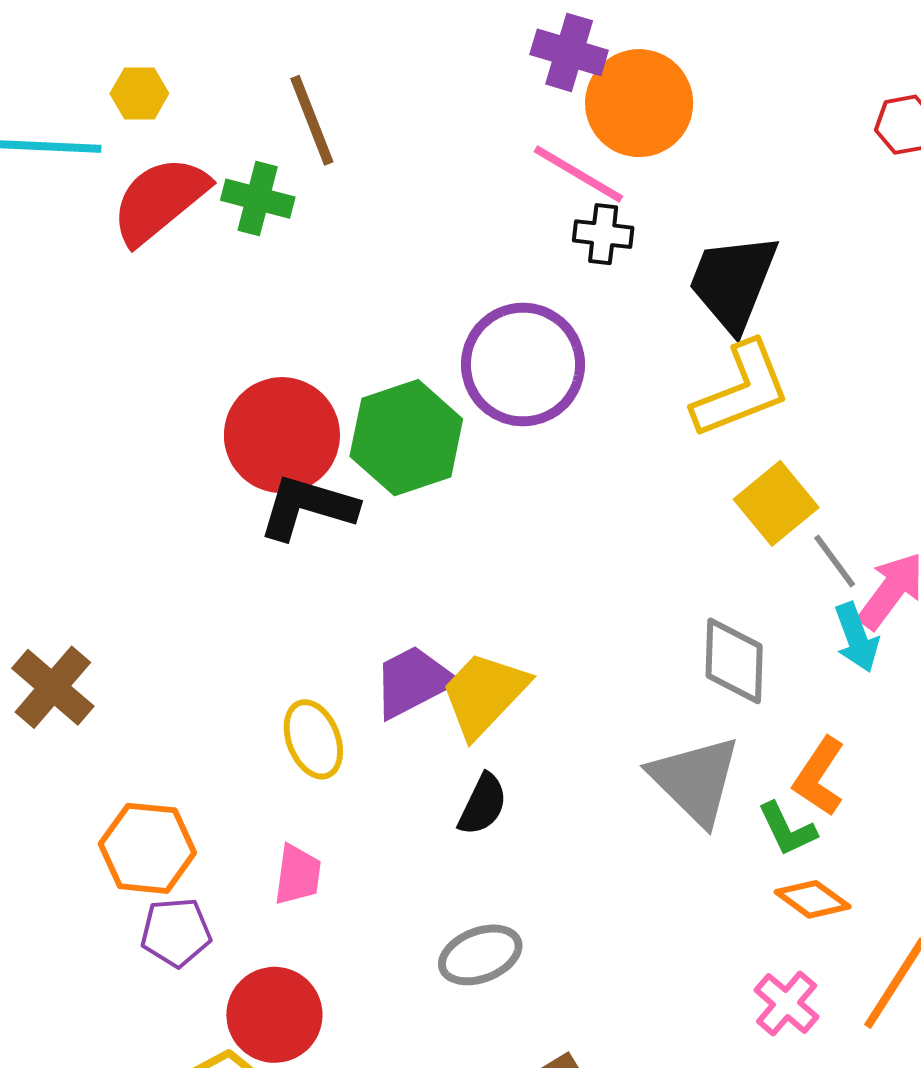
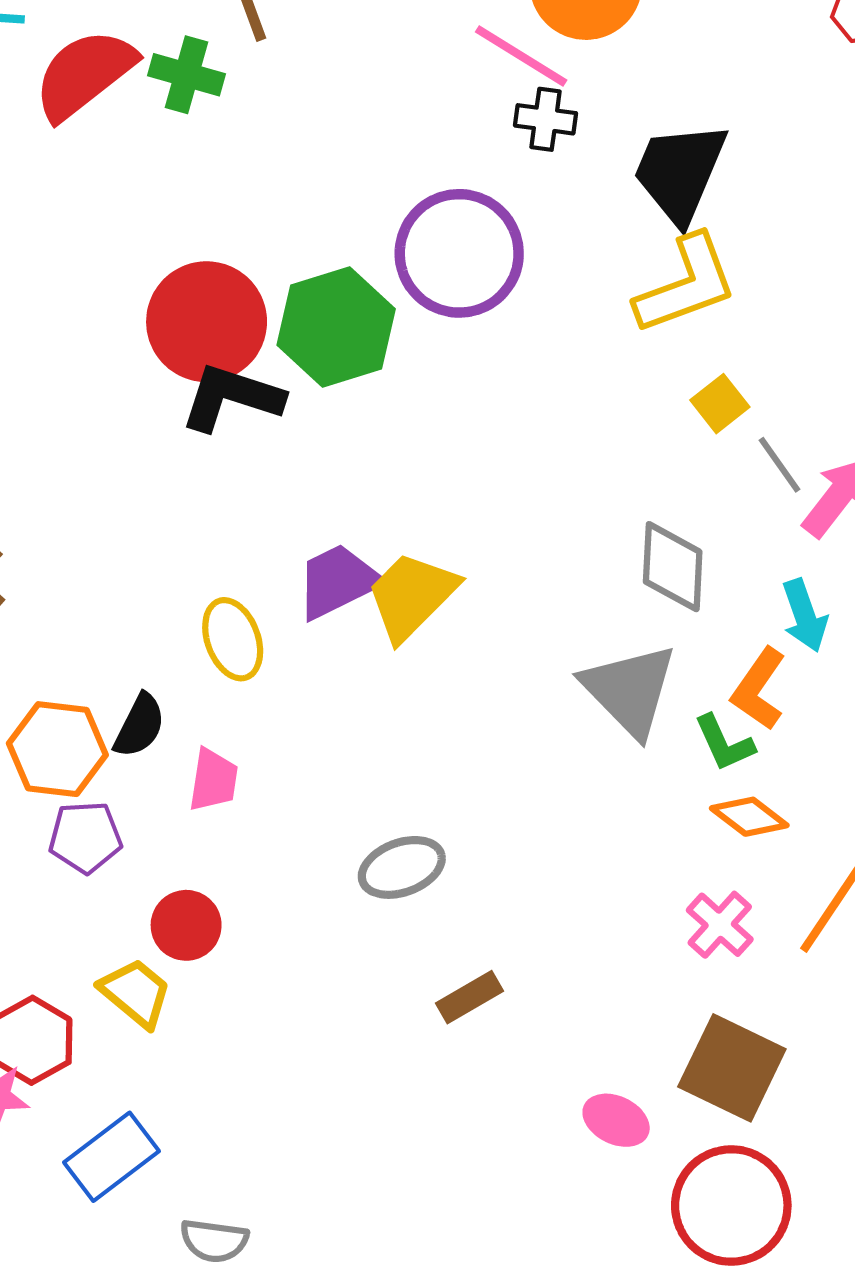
yellow square: (776, 503) -> (720, 404), size x0.7
cyan arrow: (857, 637) -> (805, 616), moved
black semicircle: (483, 804) -> (140, 726), moved
red circle: (274, 1015) -> (186, 925), size x0.7

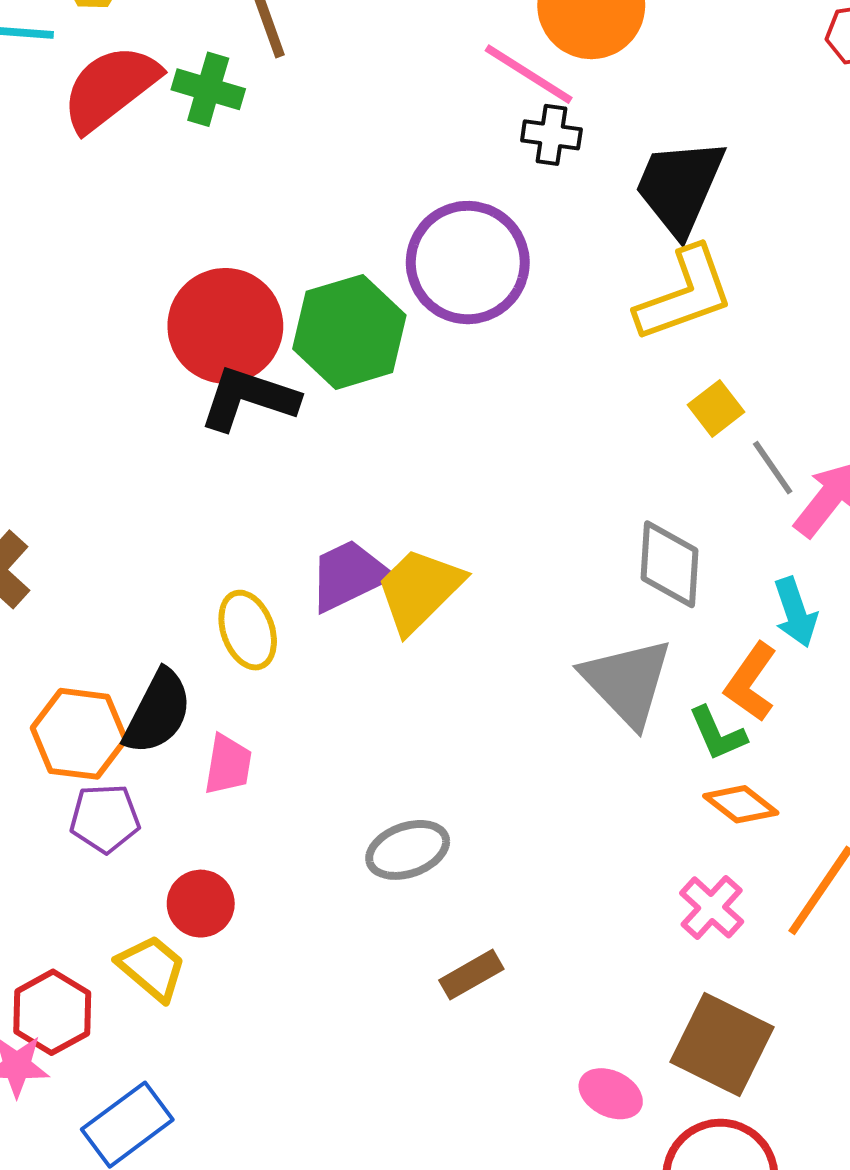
black semicircle: (140, 726) -> (158, 712), size x1.4

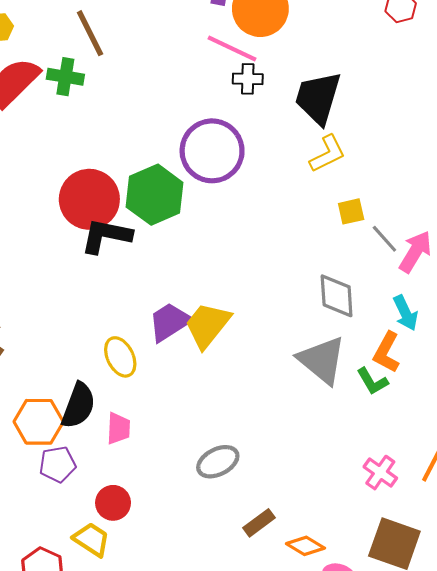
yellow L-shape: (685, 294) -> (327, 154), size x0.7
yellow square: (716, 408) -> (351, 211), turned 32
orange diamond: (741, 804) -> (305, 546), moved

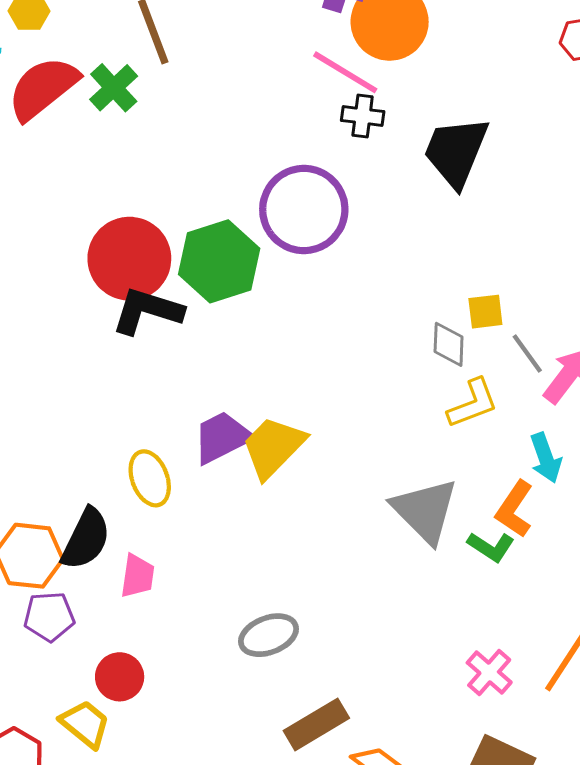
green cross: (65, 77) -> (114, 88), turned 32
yellow L-shape: (327, 154) -> (473, 403), moved
gray diamond: (337, 296) -> (449, 344), moved, size x0.7
green L-shape: (372, 381) -> (491, 547), turned -32
brown rectangle: (259, 523) -> (316, 724), size x1.4

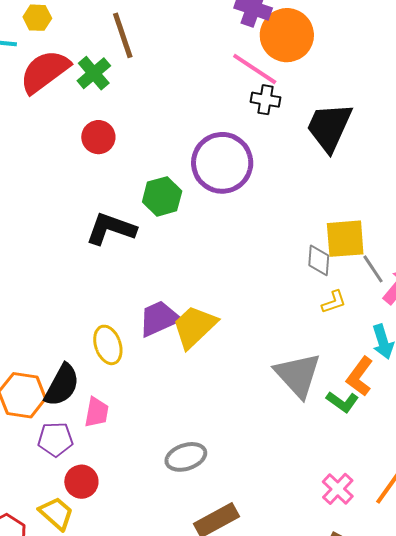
red circle: (129, 259) -> (98, 137), moved, size x0.6
green hexagon: (219, 261) -> (162, 196), size x0.7
yellow square: (485, 312) -> (345, 239), size x1.6
yellow L-shape: (473, 403) -> (334, 302), size x0.7
purple pentagon: (49, 616) -> (55, 439), moved

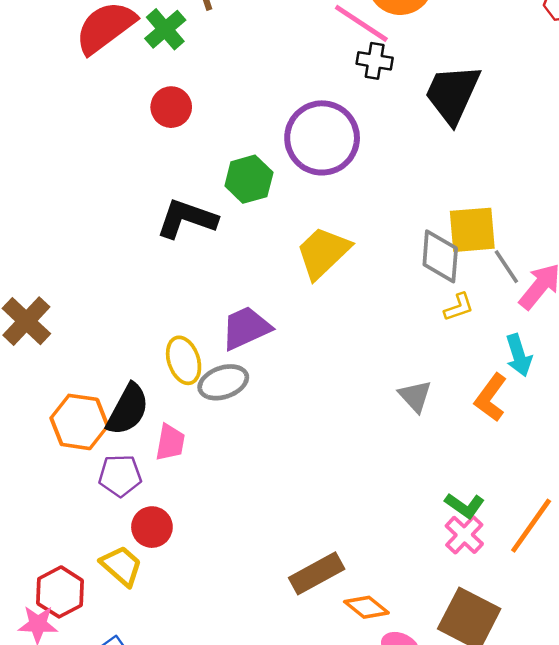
gray diamond: (319, 260) -> (440, 256), size x1.4
yellow trapezoid: (194, 327) -> (323, 253), moved
gray triangle: (298, 375) -> (415, 396), size x0.6
green L-shape: (342, 402) -> (465, 506), moved
gray ellipse: (186, 457) -> (223, 382), moved

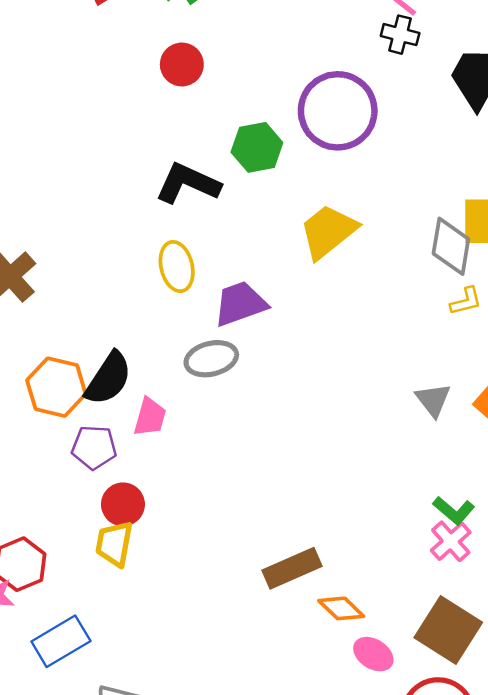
yellow ellipse: (184, 360) -> (177, 266), moved
gray triangle: (415, 396) -> (433, 400), moved
yellow trapezoid: (121, 566) -> (114, 544), moved, turned -126

